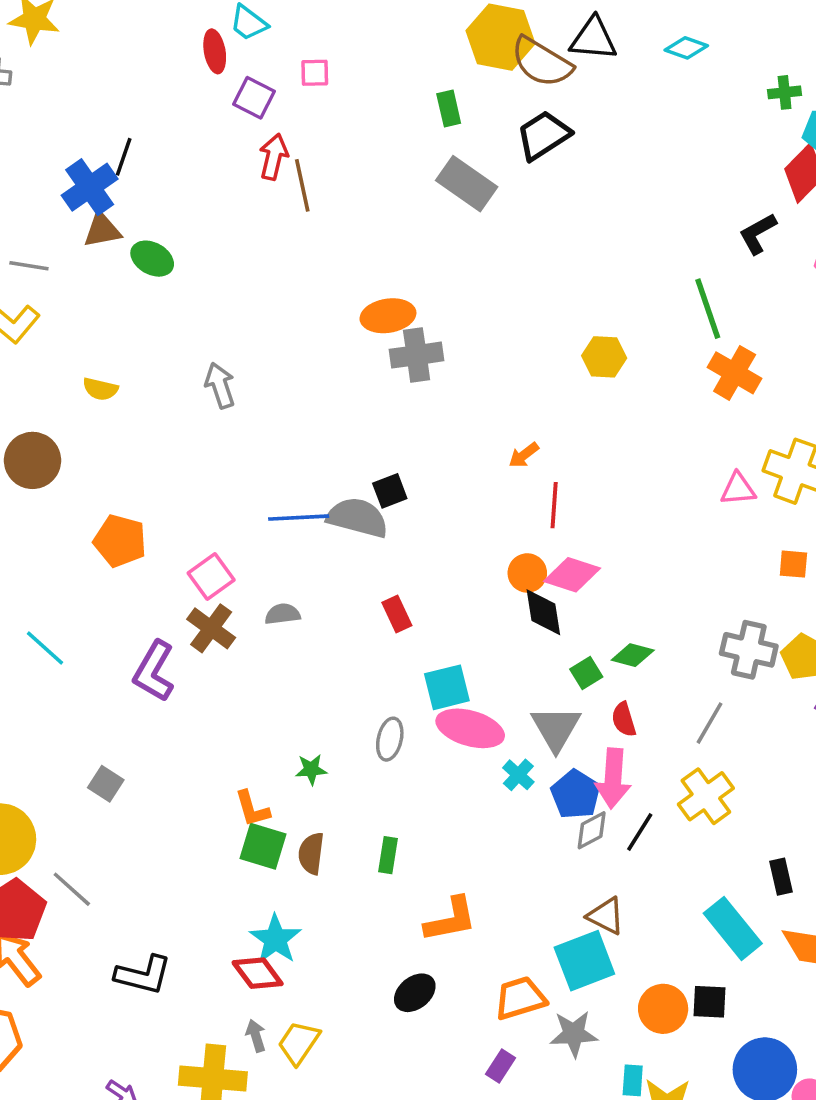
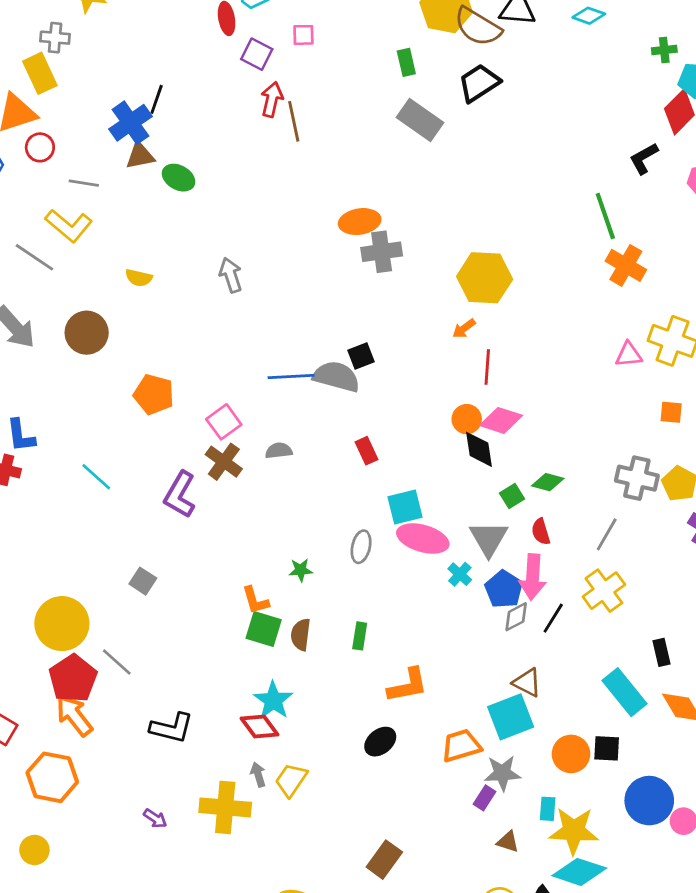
yellow hexagon: (604, 357) -> (485, 278), moved, size x1.6
purple rectangle: (501, 1066) -> (485, 798), moved

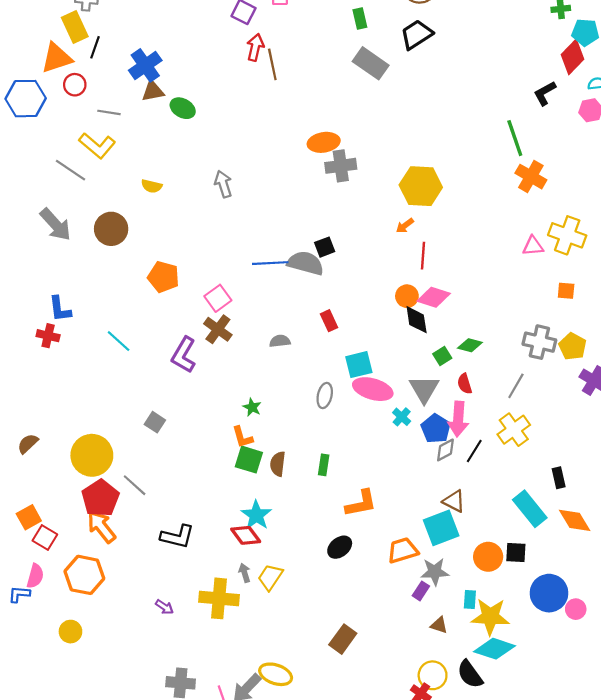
black line: (157, 99) -> (95, 47), moved
gray semicircle: (279, 451) -> (280, 341), moved
green star: (301, 570) -> (252, 407), moved, turned 30

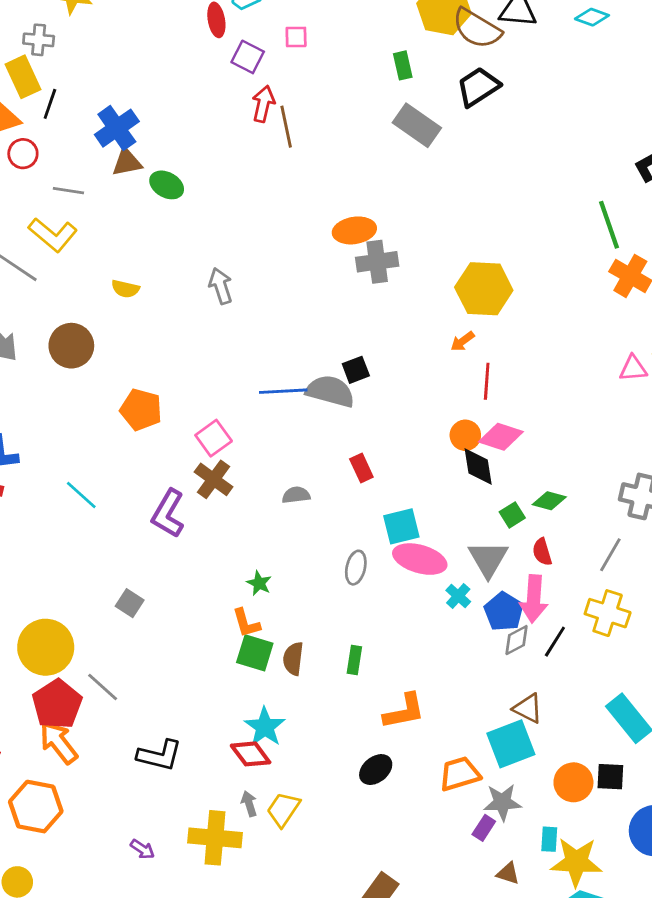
yellow cross: (514, 430) -> (608, 613), turned -36

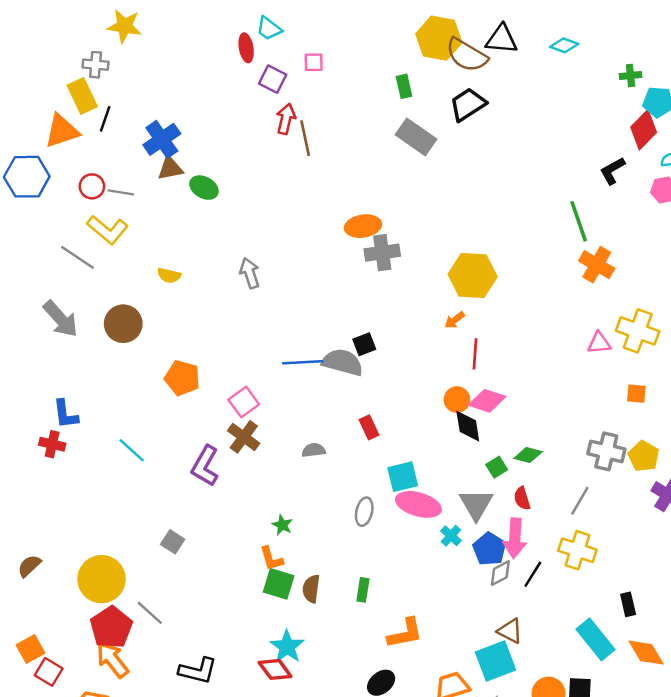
red circle: (23, 154) -> (92, 186), moved

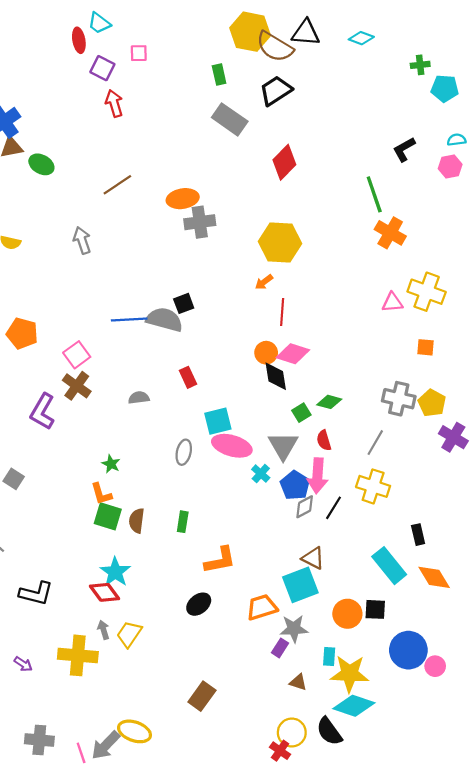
red arrow: (286, 119) -> (114, 103), turned -30
red diamond: (644, 130) -> (284, 162), moved
brown line: (305, 138) -> (117, 185), moved, turned 68

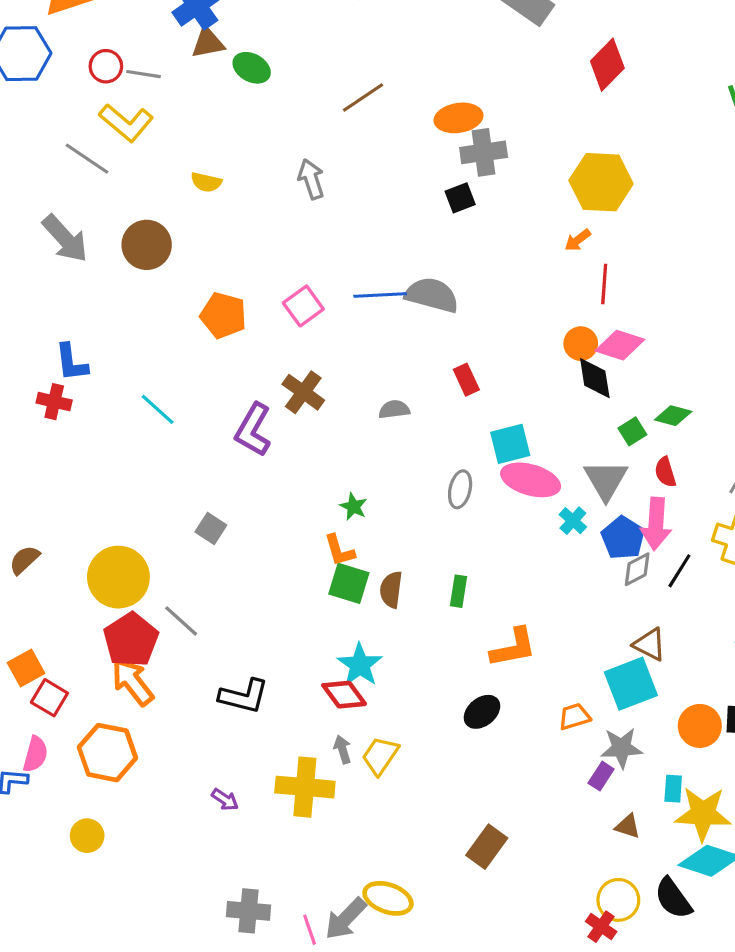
black square: (184, 303) -> (460, 198), moved
pink square: (77, 355) -> (303, 306), moved
orange trapezoid: (262, 607) -> (574, 717), size x0.7

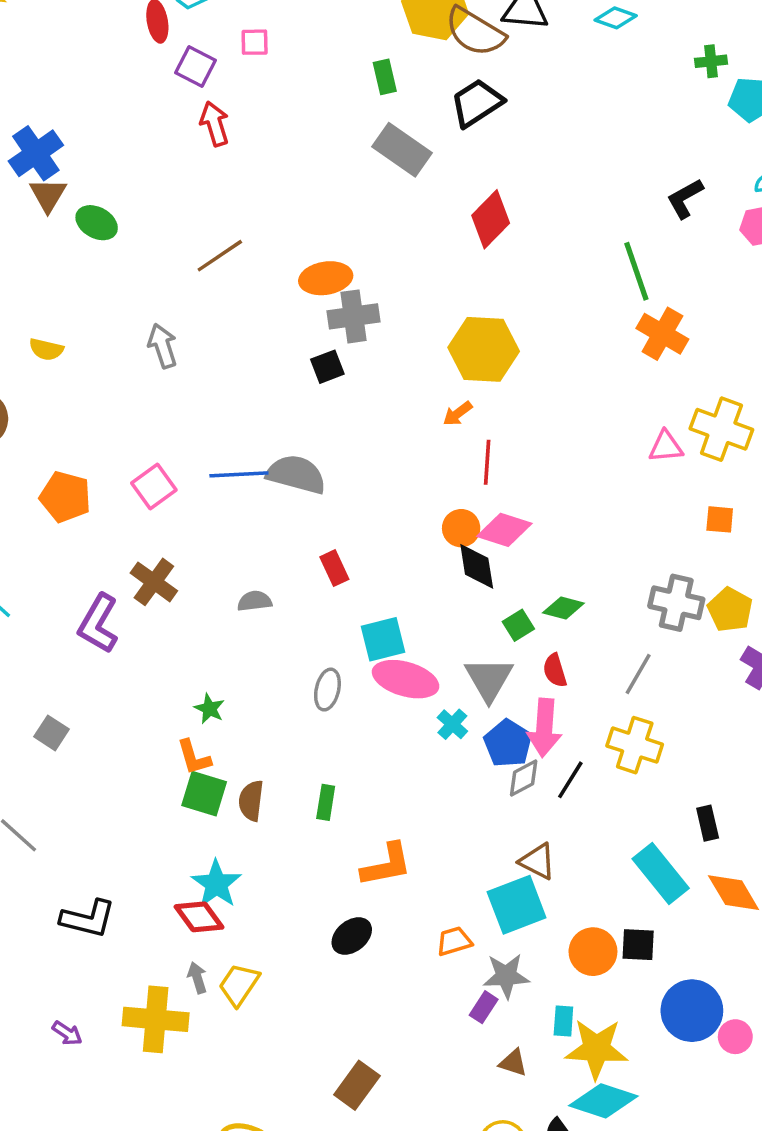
brown triangle: (208, 43) -> (48, 195), turned -48

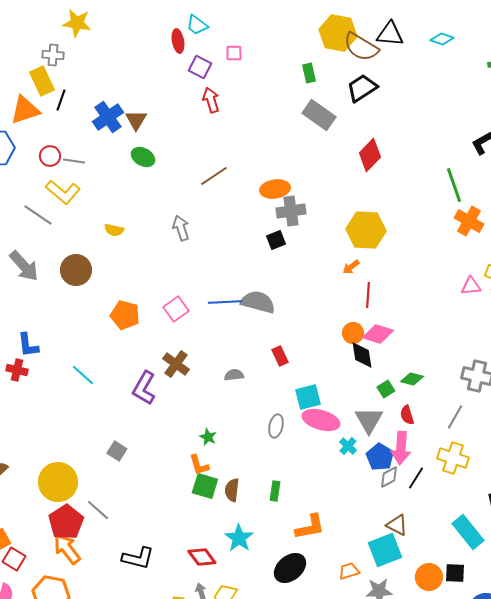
brown triangle: (48, 195) -> (136, 120), moved
cyan star: (216, 884) -> (239, 538), moved
black ellipse: (352, 936) -> (290, 568), size x1.4

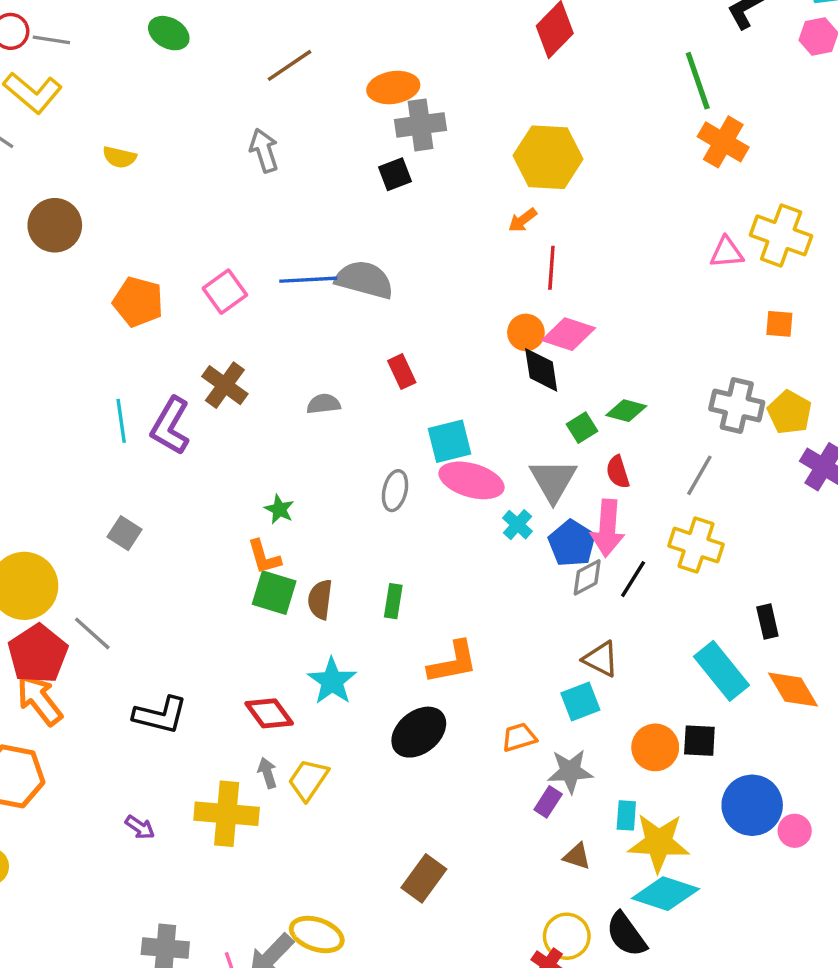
gray arrow: (181, 228) -> (264, 150), moved
cyan line: (83, 375) -> (121, 421), moved, turned 40
cyan square: (385, 550) -> (580, 701), size x0.7

